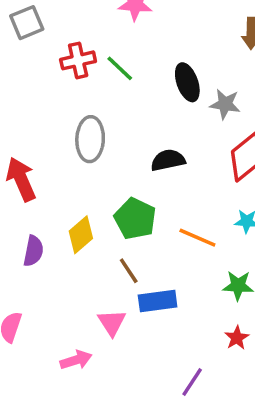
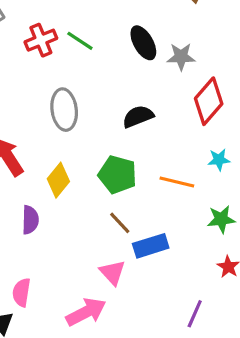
yellow diamond: (81, 235) -> (58, 180), moved
pink arrow: (76, 360) -> (86, 312), size x1.4

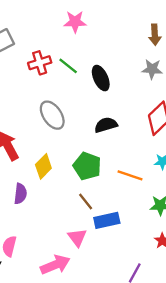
black ellipse: (143, 43) -> (101, 78), moved
gray star: (181, 57) -> (152, 69), moved
gray ellipse: (64, 110) -> (52, 115), turned -32

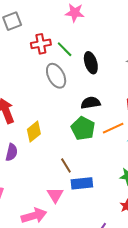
gray ellipse: (52, 115) -> (56, 76), moved
green pentagon: (87, 166) -> (83, 128), moved
orange line: (130, 175) -> (113, 128), moved, turned -50

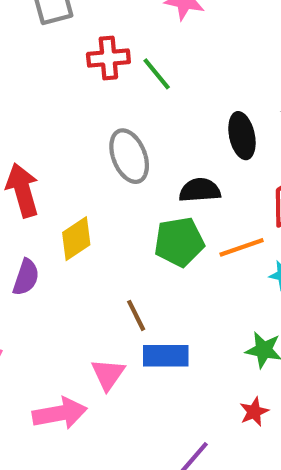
black ellipse: (91, 63) -> (242, 136), moved
gray ellipse: (56, 76) -> (129, 156), moved
green pentagon: (83, 128) -> (179, 242), turned 30

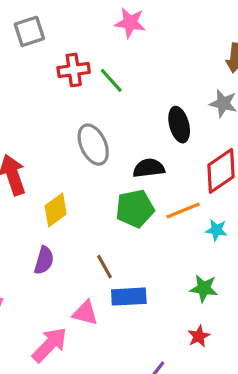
purple semicircle: (26, 277) -> (44, 260), moved
pink triangle: (108, 374) -> (85, 313), turned -48
pink arrow: (60, 413) -> (50, 345), turned -33

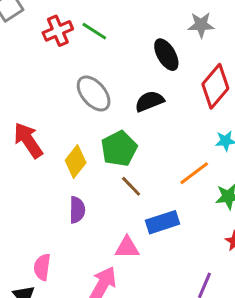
green pentagon: (135, 209) -> (119, 149), moved
orange line: (183, 210) -> (194, 173), moved
brown line: (105, 267) -> (131, 186), moved

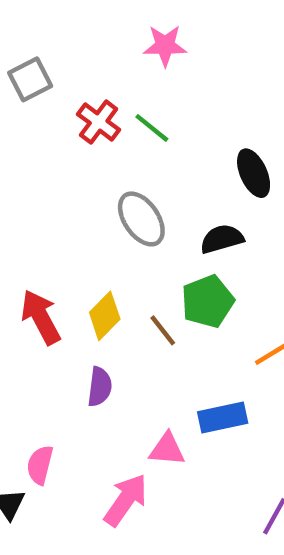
red cross: (58, 31) -> (99, 122), turned -36
red arrow: (28, 140) -> (41, 317), moved
green pentagon: (119, 149) -> (208, 301), moved
brown line: (131, 186) -> (163, 330), moved

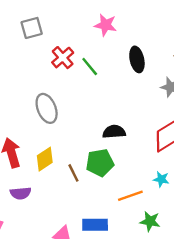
black ellipse: (254, 173) -> (137, 59), moved
gray ellipse: (141, 219) -> (47, 108), moved
purple semicircle: (100, 387) -> (21, 193), moved, turned 66

